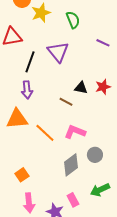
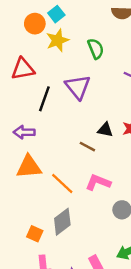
purple arrow: (27, 90) -> (24, 132), moved, turned 96
gray diamond: (71, 165) -> (62, 222), moved
orange square: (22, 175) -> (35, 234), turned -32

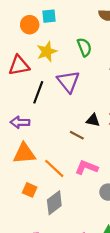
cyan square: (56, 14) -> (49, 16), turned 32
yellow star: (58, 40) -> (47, 52), moved
orange square: (35, 234) -> (30, 190), moved

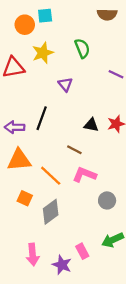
purple triangle: (68, 82) -> (65, 84), size x0.6
black line: (38, 92) -> (42, 118), moved
brown line: (77, 135) -> (74, 150), moved

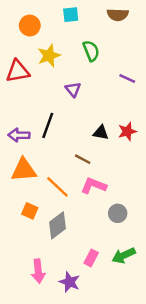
cyan square: (45, 16) -> (71, 15), moved
pink rectangle: (82, 251) -> (91, 258), moved, turned 56

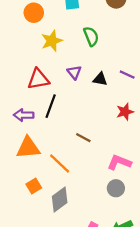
red triangle: (18, 71) -> (38, 79), moved
purple line: (127, 78) -> (127, 75), moved
black triangle: (101, 133) -> (100, 79), moved
pink L-shape: (94, 186) -> (119, 162), moved
orange square: (30, 211) -> (34, 186), turned 35

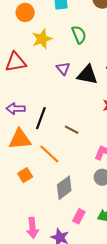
red triangle: (38, 79) -> (16, 62), moved
black triangle: (100, 79) -> (87, 75), size x1.5
black line: (51, 106) -> (41, 118), moved
gray diamond: (60, 199) -> (64, 188), moved

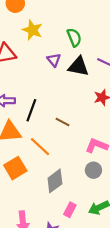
green semicircle: (79, 35) -> (74, 37), moved
yellow star: (42, 39) -> (32, 30), turned -30
orange square: (25, 175) -> (15, 168), size x1.5

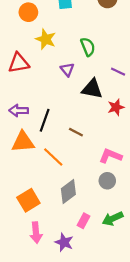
black triangle: (78, 66) -> (92, 89), moved
orange square: (15, 168) -> (28, 200), moved

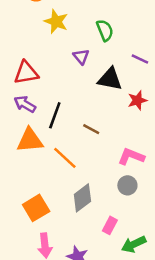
red triangle: (19, 63) -> (26, 73), moved
purple arrow: (19, 111) -> (25, 104), turned 30
green arrow: (113, 219) -> (134, 244), moved
pink rectangle: (83, 221) -> (110, 225), moved

